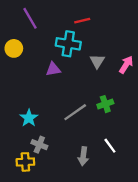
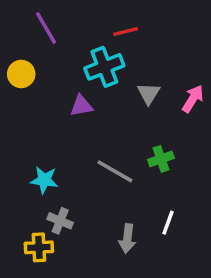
cyan cross: (68, 44) -> (104, 67), turned -30
gray line: (75, 112) -> (115, 171), turned 65
cyan star: (29, 118) -> (44, 180), turned -30
white line: (110, 146) -> (168, 223), turned 56

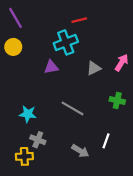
purple line: (46, 28) -> (15, 18), moved
gray triangle: (149, 93) -> (94, 68), moved, turned 32
green cross: (161, 159) -> (117, 101), moved, turned 32
gray arrow: (127, 239) -> (80, 151), turned -66

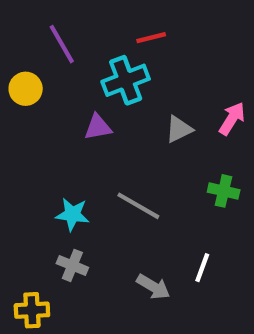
purple line: (15, 18) -> (62, 44), moved
cyan star: (28, 114) -> (72, 214), moved
yellow cross: (24, 156) -> (32, 310), moved

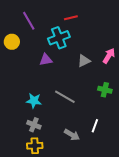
yellow cross: (32, 310) -> (35, 146), moved

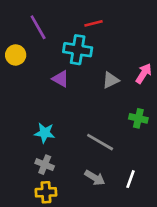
cyan cross: (59, 38) -> (78, 50), turned 30
purple triangle: (46, 60) -> (60, 79), turned 40
gray line: (65, 97) -> (100, 142), moved
white line: (95, 126) -> (130, 179), moved

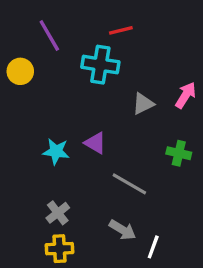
purple triangle: (60, 79) -> (95, 143), moved
cyan star: (45, 133) -> (56, 151), moved
gray cross: (45, 165) -> (58, 213), turned 30
white line: (130, 179) -> (153, 247), moved

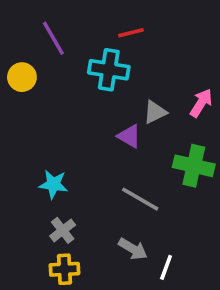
purple triangle: (95, 143) -> (129, 136), moved
cyan star: (56, 151) -> (53, 184), moved
green cross: (179, 153) -> (194, 166), size x1.5

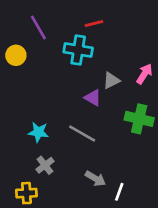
gray line: (140, 199) -> (82, 133), moved
yellow cross: (64, 269) -> (26, 193), moved

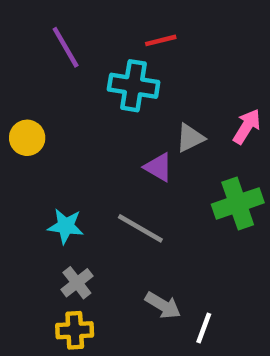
yellow circle: (16, 55) -> (27, 138), moved
green cross: (139, 119) -> (238, 203), turned -32
yellow cross: (26, 193) -> (75, 330), moved

